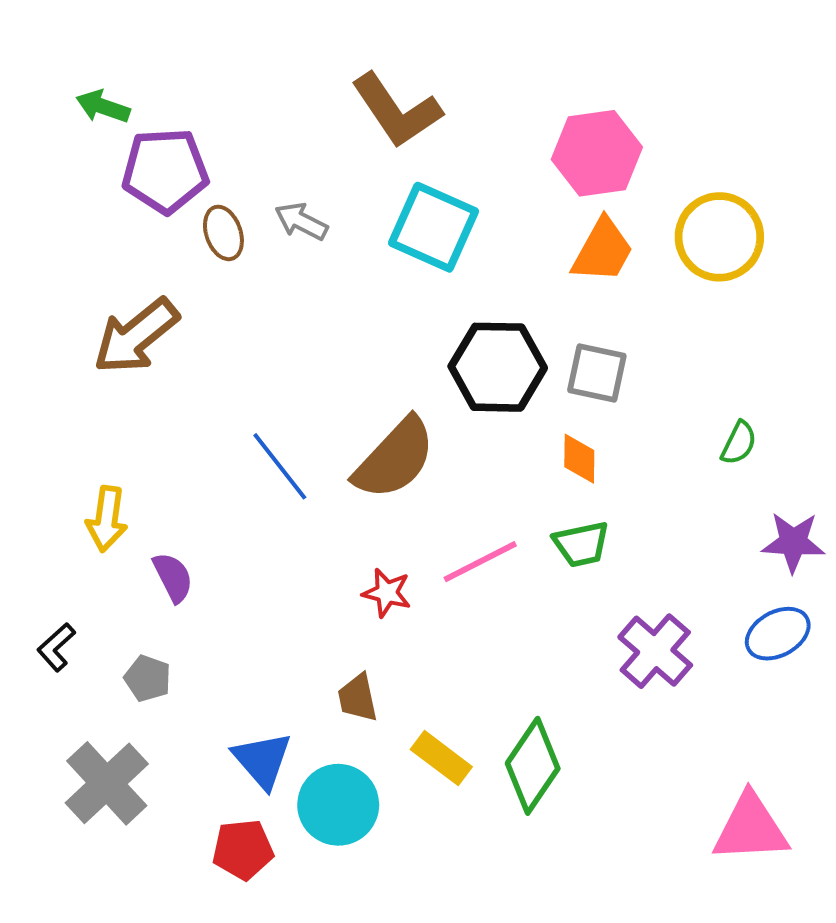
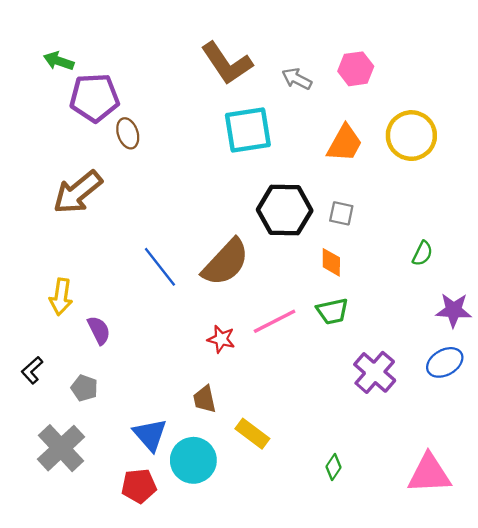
pink hexagon: (597, 153) -> (356, 69), moved, size x0.7
gray arrow: (301, 221) -> (297, 79), moved
cyan square: (434, 227) -> (248, 130), turned -33
gray square: (597, 373) -> (341, 213), size x0.7
green diamond: (533, 766) -> (334, 467), moved, size x0.5

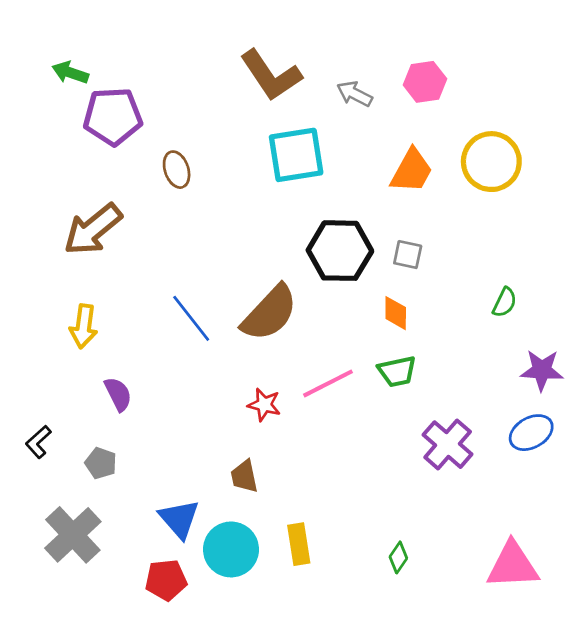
brown ellipse: (128, 133) -> (177, 170), moved
yellow arrow: (61, 297) -> (84, 326), moved
yellow rectangle: (252, 434) -> (299, 544), moved, turned 44

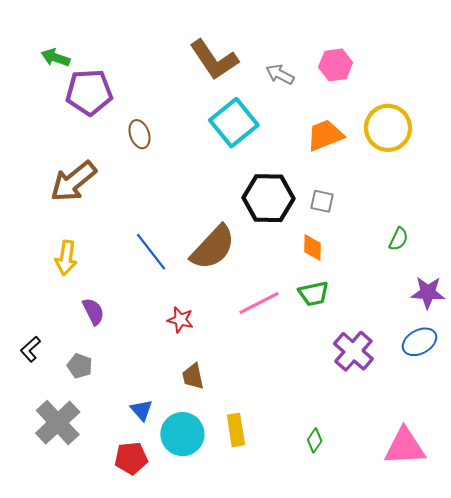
cyan square: (296, 155) -> (234, 123), turned -30
orange trapezoid: (412, 171) -> (325, 135), turned -141
red star: (264, 405) -> (180, 320), moved
blue triangle: (179, 519) -> (142, 410), size x0.7

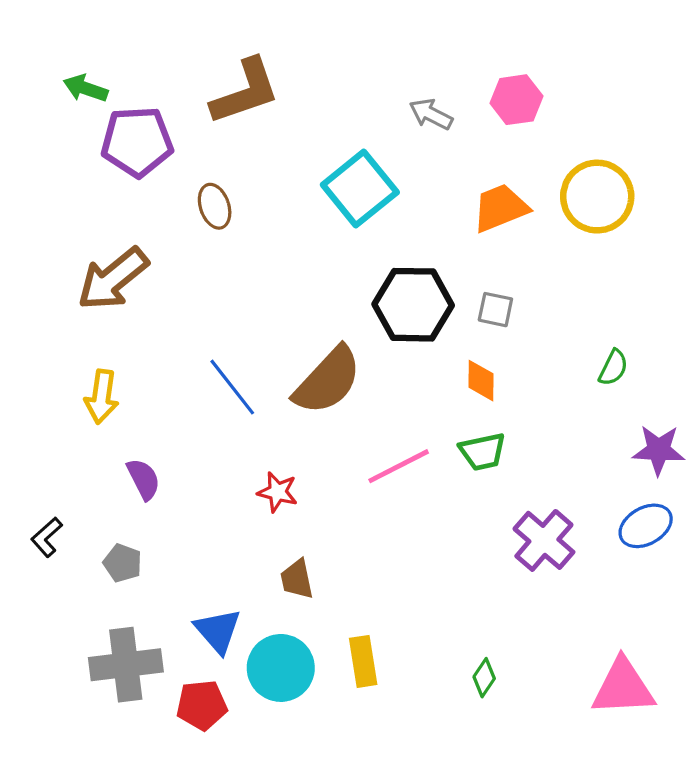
brown L-shape: (214, 60) -> (245, 92), moved, turned -75
blue triangle: (142, 410) -> (218, 631), size x1.4
gray cross: (58, 423) -> (126, 665), moved, turned 36

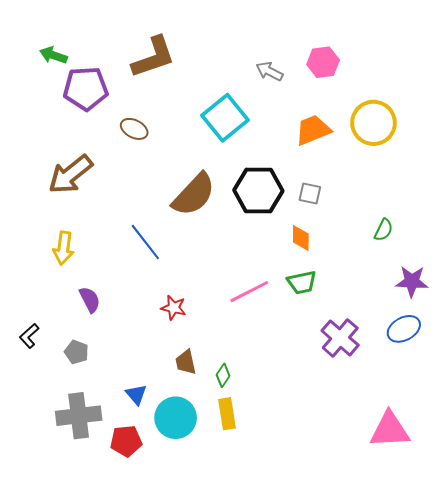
brown ellipse: (215, 206) -> (134, 129), turned -44
brown semicircle: (328, 381) -> (194, 195), moved
blue triangle: (218, 631) -> (136, 395), size x0.7
green diamond: (484, 678) -> (223, 375), moved

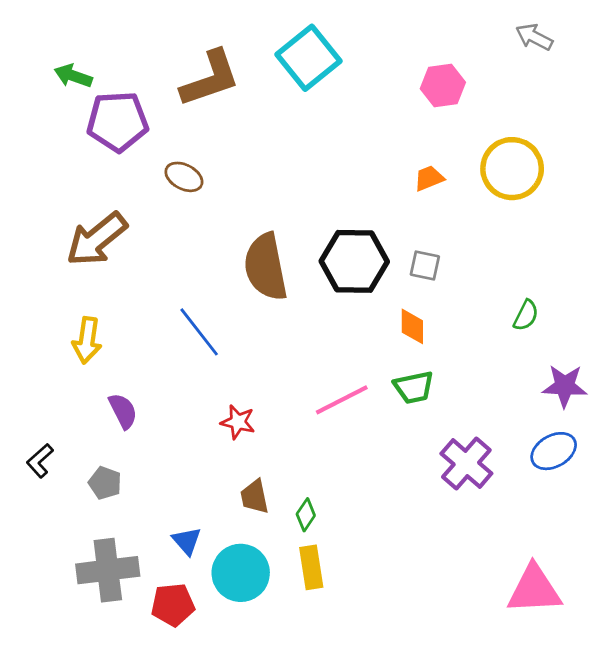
gray arrow: (269, 71) -> (534, 37), moved
cyan square: (225, 118) -> (309, 58), moved
orange trapezoid: (313, 130) -> (429, 178), size x0.6
brown semicircle: (194, 195) -> (266, 267), turned 126

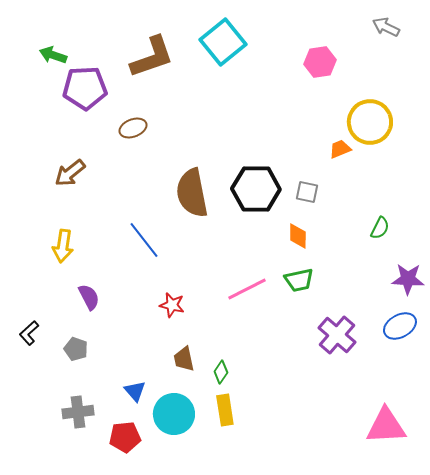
brown ellipse: (184, 177) -> (133, 128), turned -48
orange trapezoid: (429, 178) -> (340, 149), moved
brown arrow: (97, 239) -> (70, 173), size x0.7
gray cross: (108, 570) -> (78, 412), size x0.7

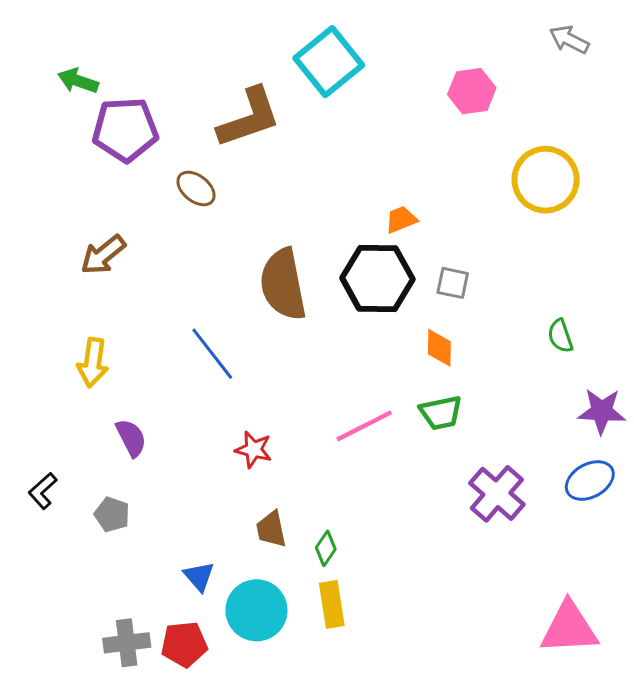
brown L-shape: (152, 57) -> (249, 118), moved
brown ellipse: (133, 128) -> (196, 188), turned 60
orange trapezoid: (340, 149) -> (401, 219), moved
green semicircle: (380, 228) -> (560, 336), turned 135
gray cross: (78, 412) -> (127, 643), moved

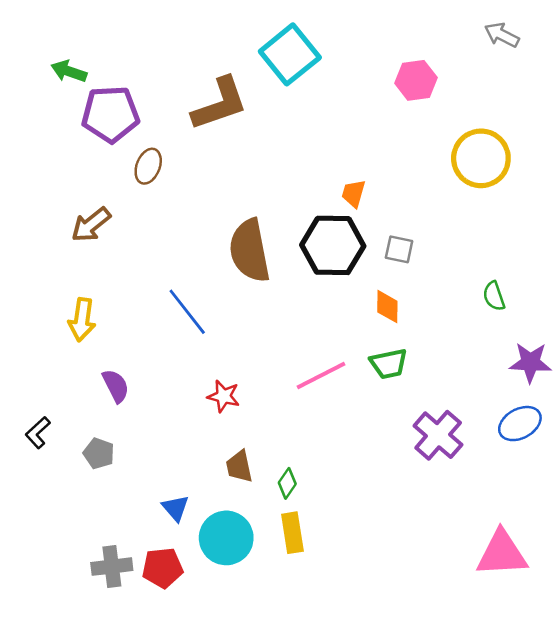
brown ellipse: (196, 188) -> (148, 166), moved, turned 72
orange trapezoid: (401, 219) -> (354, 193), turned -52

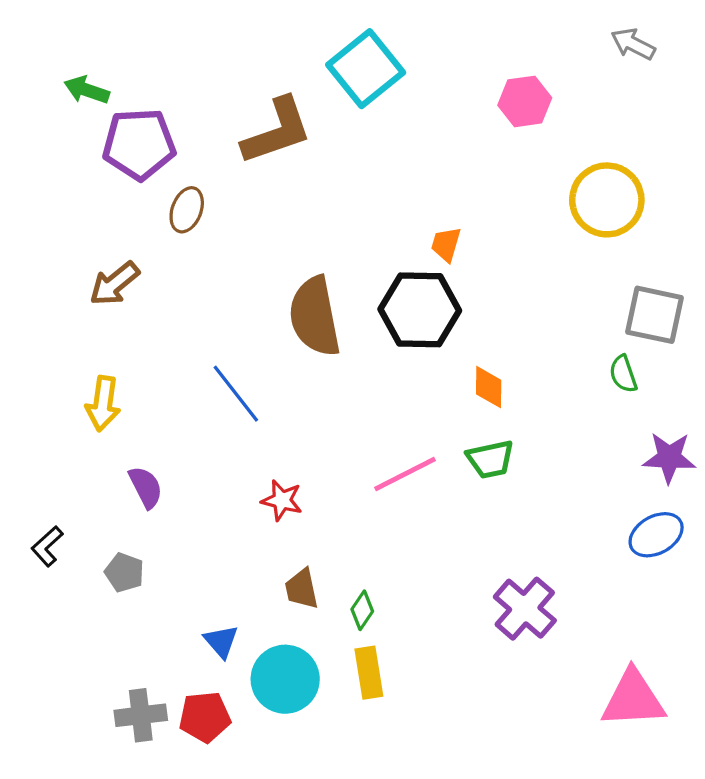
gray square: (399, 249) -> (654, 315), moved, size x1.6
purple cross: (438, 435) -> (525, 609), moved

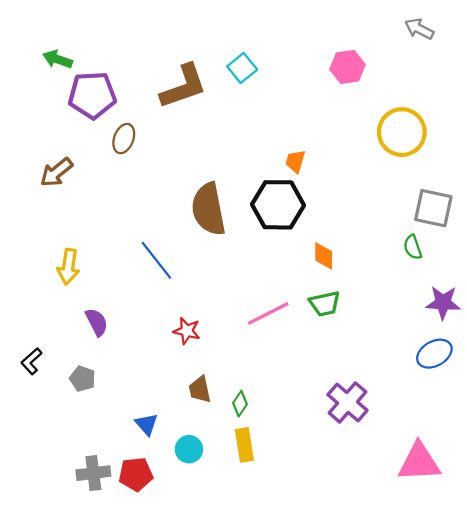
cyan square: (366, 69) -> (242, 68), moved, size x0.6
brown arrow: (114, 284) -> (56, 172), moved
cyan circle: (285, 679) -> (189, 449), size x0.6

